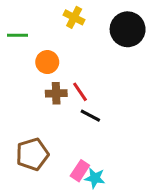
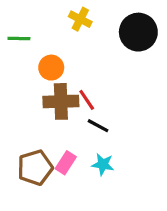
brown cross: (56, 93) -> (61, 101), size x1.5
pink rectangle: (80, 171) -> (66, 163), moved
cyan star: (95, 178) -> (103, 164), moved

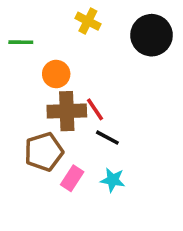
brown pentagon: (35, 168) -> (44, 152), moved

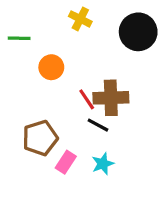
brown cross: (67, 111) -> (111, 98), moved
cyan star: (113, 180) -> (103, 164), turned -30

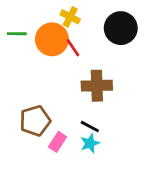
orange circle: (51, 67) -> (52, 39), moved, size x1.5
red line: (87, 99) -> (73, 48), moved
black line: (98, 125) -> (90, 126), moved

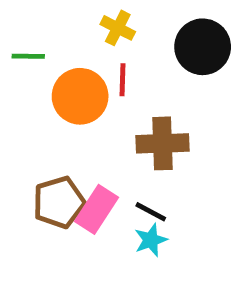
orange circle: (52, 39) -> (80, 96), moved
red line: (73, 48) -> (122, 80), turned 36
pink rectangle: (58, 142) -> (97, 209), moved, size x1.4

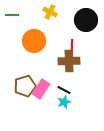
green line: (28, 56) -> (12, 15), moved
red line: (122, 80) -> (72, 46), moved

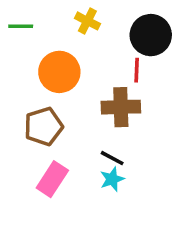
red line: (72, 46) -> (137, 70), moved
brown pentagon: (25, 86) -> (44, 126), moved
pink rectangle: (41, 89) -> (52, 179), moved

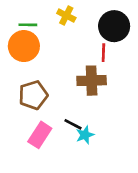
green line: (21, 26) -> (28, 25), moved
orange circle: (59, 72) -> (24, 46), moved
black line: (112, 158) -> (73, 124), moved

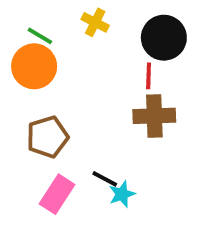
green line: (28, 25) -> (40, 36), turned 30
brown cross: (92, 81) -> (154, 116), moved

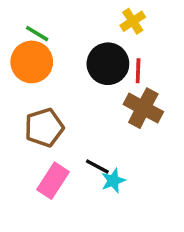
yellow cross: (95, 22) -> (133, 21), moved, turned 30
black circle: (164, 38) -> (108, 64), moved
brown cross: (154, 116) -> (143, 108), turned 30

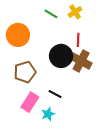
green line: (37, 34) -> (51, 14), moved
black circle: (108, 64) -> (61, 56), moved
cyan star: (113, 181) -> (48, 114), moved

